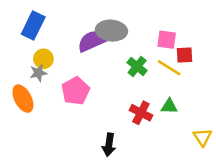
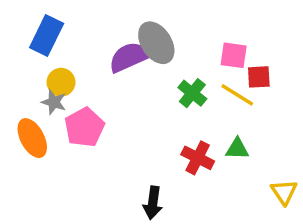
gray ellipse: (111, 31) -> (156, 43), turned 52
gray star: (38, 73) -> (54, 102), turned 30
pink pentagon: (76, 91) -> (84, 127), moved

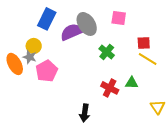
blue rectangle: (47, 36) -> (47, 19), moved
pink square: (234, 55) -> (119, 18), moved
yellow line: (237, 95) -> (148, 59), moved
orange ellipse: (32, 138) -> (15, 64), moved

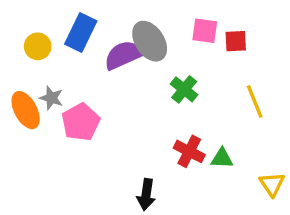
red square: (144, 43) -> (236, 41), moved
yellow circle: (34, 46) -> (38, 46), moved
yellow line: (148, 59) -> (255, 101), turned 36
green triangle: (132, 83) -> (222, 158), moved

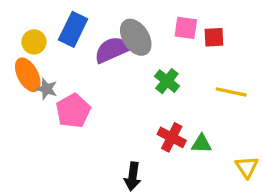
yellow line: (255, 101) -> (231, 92), turned -56
orange ellipse: (26, 110) -> (28, 75), moved

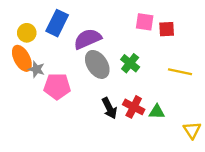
gray ellipse: (136, 37) -> (97, 64), moved
pink pentagon: (73, 111) -> (57, 86), turned 30
black arrow: (133, 176) -> (109, 108), moved, turned -35

